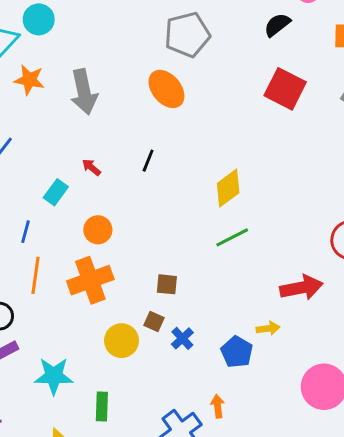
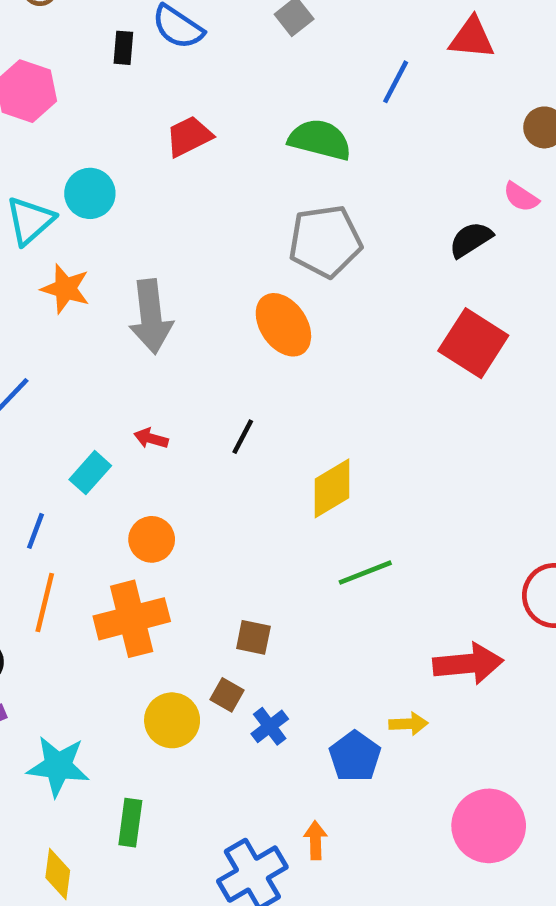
red arrow: (91, 167) -> (151, 438), turned -30
yellow diamond: (228, 188) -> (332, 488), moved

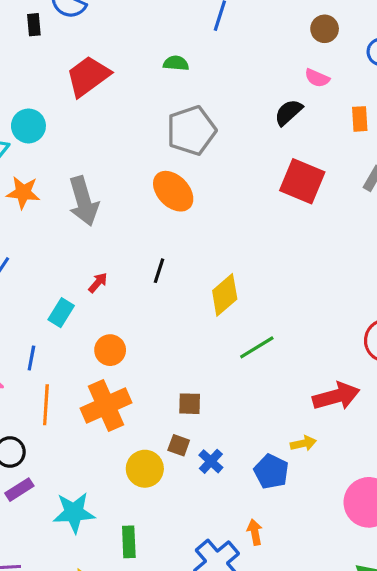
red trapezoid: (189, 136) -> (88, 76), size x1.4
green semicircle: (320, 140) -> (176, 63), size x0.6
red arrow: (151, 438) -> (98, 283), turned 125

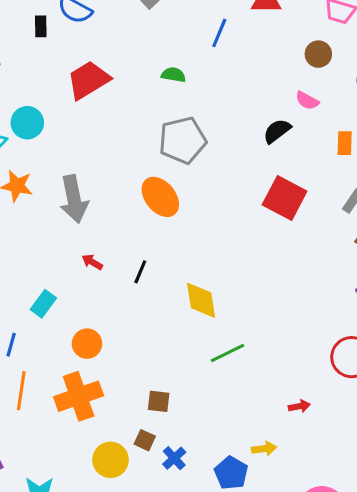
red arrow: (98, 283) -> (92, 262), moved, turned -105
yellow diamond: (225, 295) -> (201, 300), turned -63
red arrow: (336, 396) -> (299, 406), size x0.5

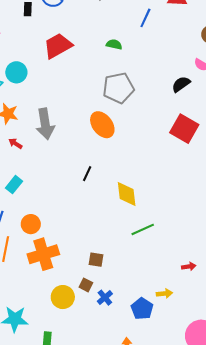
red arrow: (92, 262) -> (15, 144), moved
cyan rectangle: (43, 304) -> (14, 185), moved
orange circle: (87, 344) -> (31, 224), moved

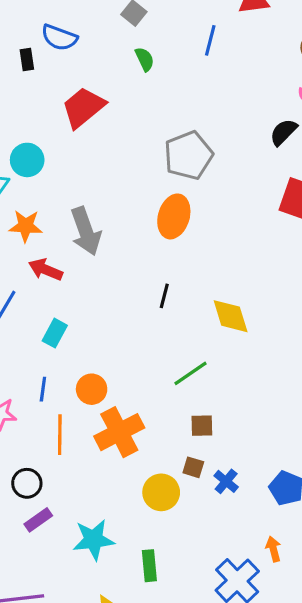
green semicircle: (114, 44) -> (145, 59), moved, turned 63
orange ellipse: (102, 125) -> (174, 216), turned 64
red arrow: (15, 144) -> (46, 270), size x1.5
green line: (143, 229) -> (191, 373), moved

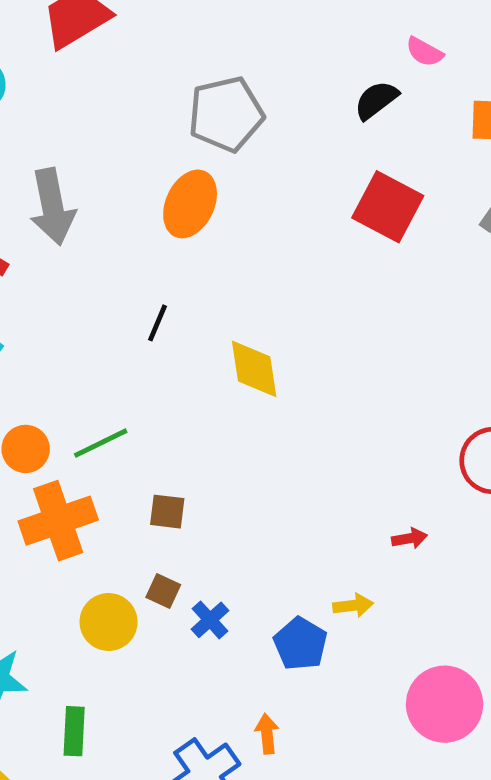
green line: (191, 373) -> (101, 443), moved
brown square: (202, 426) -> (167, 512), moved

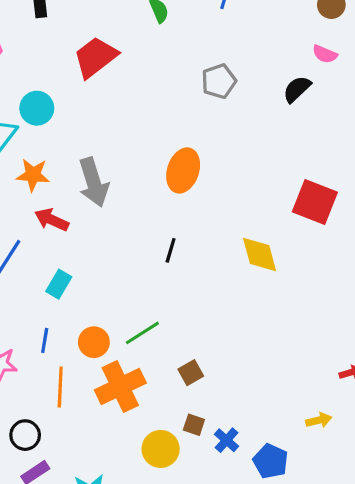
gray pentagon: (226, 114) -> (219, 81), moved, size x0.7
red square: (388, 207) -> (315, 202), moved
yellow diamond: (254, 369) -> (260, 254), moved
brown square: (167, 512) -> (191, 373), turned -30
blue pentagon: (300, 644) -> (271, 461), moved

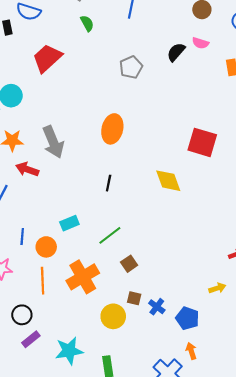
black semicircle: (297, 89) -> (176, 52), moved
cyan rectangle: (59, 284) -> (69, 223), moved, turned 42
green line: (142, 333) -> (110, 235), moved
blue line: (45, 340) -> (22, 237), moved
orange circle: (94, 342) -> (46, 247), moved

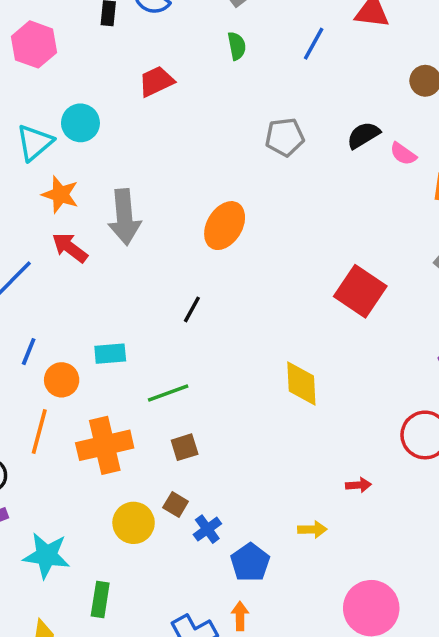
pink semicircle: (200, 43) -> (403, 154), moved
red trapezoid: (47, 58) -> (156, 81), size x0.7
yellow diamond: (168, 181) -> (301, 384), moved

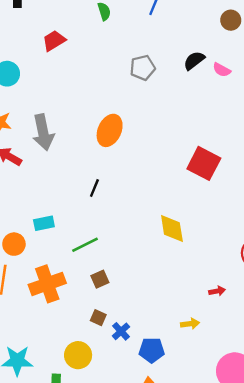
yellow circle: (134, 523) -> (78, 355), moved
blue pentagon: (250, 562) -> (152, 350), turned -30

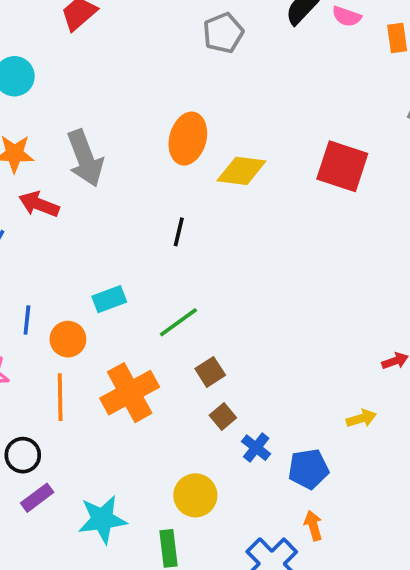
yellow diamond: (172, 229) -> (241, 171), moved, turned -64
brown square: (98, 318) -> (223, 416), moved, turned 35

